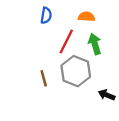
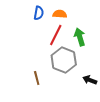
orange semicircle: (86, 17) -> (60, 14), moved
brown line: (44, 78) -> (37, 78), moved

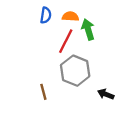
green arrow: (80, 37) -> (88, 29), moved

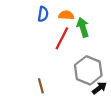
gray hexagon: (75, 71) -> (88, 70), moved
black arrow: (106, 94) -> (99, 88), turned 120

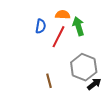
blue semicircle: (43, 14) -> (41, 26), moved
brown line: (41, 86) -> (49, 81), moved

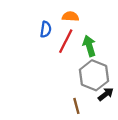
green arrow: (78, 26) -> (89, 46), moved
brown line: (49, 81) -> (76, 106), moved

